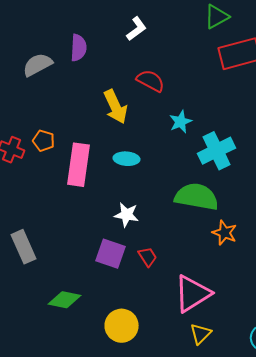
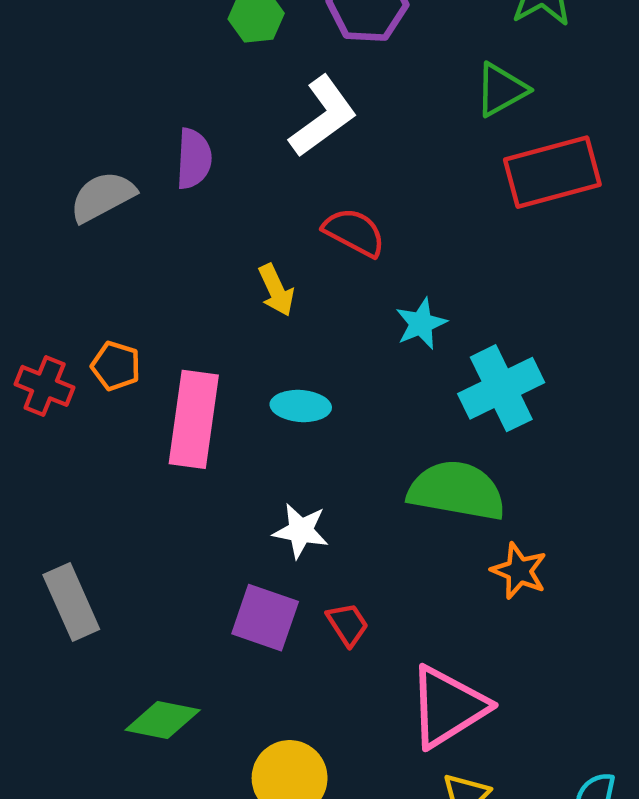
white L-shape: (137, 29) -> (323, 116), size x1.5
yellow arrow: (116, 107) -> (276, 290), size x0.7

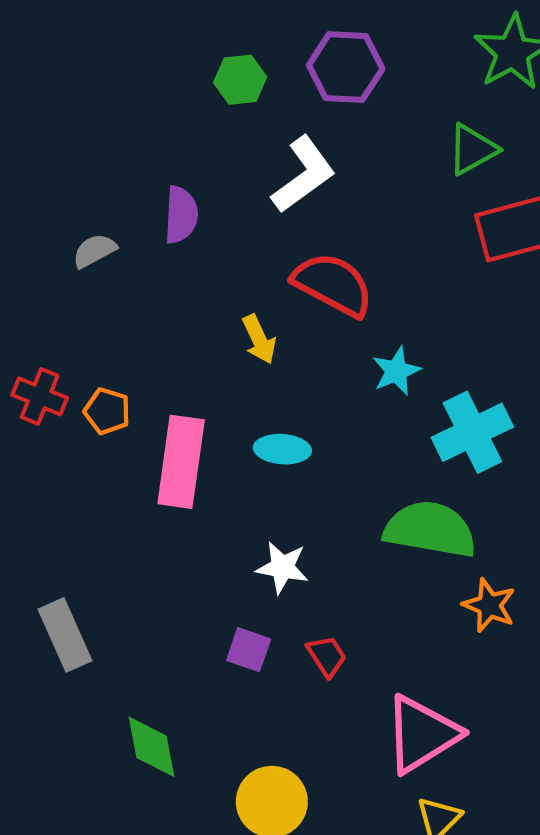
gray semicircle: (102, 197) -> (94, 251), size x0.7
red semicircle: (354, 232) -> (333, 284), size x1.4
red cross: (45, 386) -> (40, 396), moved
purple square: (265, 618) -> (249, 650), size x0.7
green diamond: (163, 720) -> (151, 747), turned 68

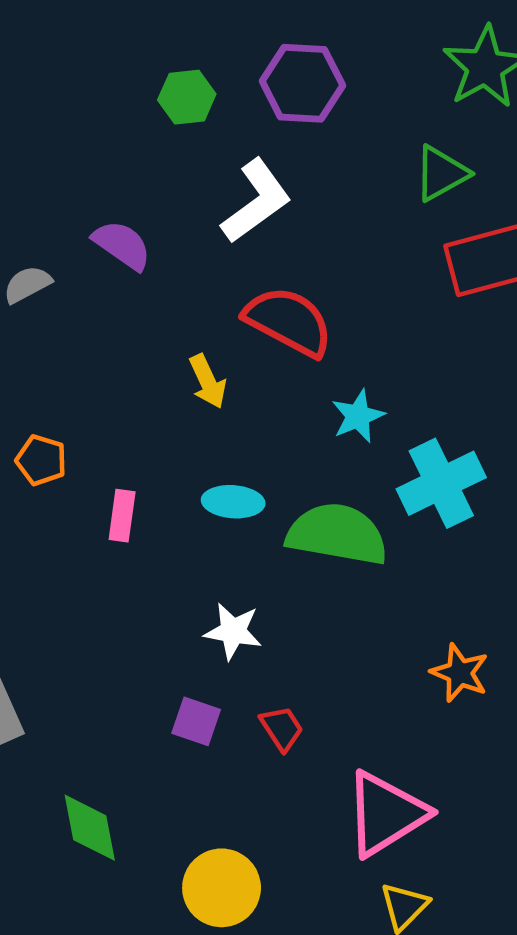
purple semicircle: (181, 215) -> (122, 245), turned -58
pink rectangle: (181, 462) -> (122, 516), size x0.5
green semicircle: (430, 529) -> (337, 534), moved

